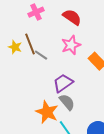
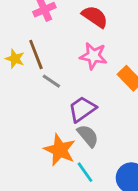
pink star: (71, 45) -> (93, 56), turned 30
gray line: (41, 55) -> (51, 81), moved

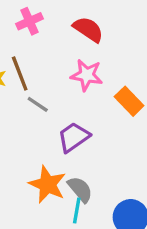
gray semicircle: (88, 136) -> (80, 189), moved
cyan line: (85, 172) -> (77, 211), turned 45

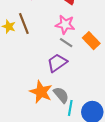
gray line: (38, 104) -> (66, 43), moved
cyan line: (77, 211) -> (70, 108), moved

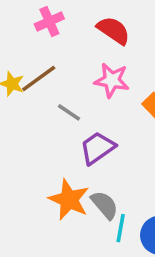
brown line: (24, 24) -> (39, 78), turned 75
gray line: (66, 43) -> (69, 112), moved

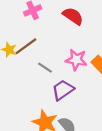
pink star: (112, 80) -> (76, 60), moved

